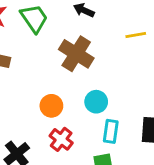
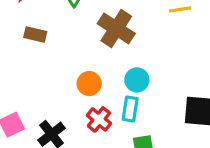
cyan rectangle: (111, 131) -> (130, 109), moved

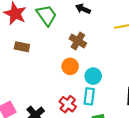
brown cross: (116, 29) -> (78, 41), size x0.7
orange circle: (89, 84) -> (70, 66), moved

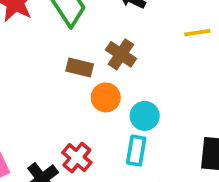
brown rectangle: (22, 47) -> (80, 68), moved
red cross: (68, 104) -> (77, 158), moved

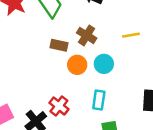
yellow line: (197, 33) -> (131, 35), moved
cyan circle: (145, 116) -> (104, 64), moved

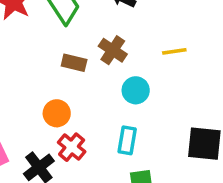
orange circle: (77, 65) -> (57, 113), moved

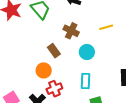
brown rectangle: (74, 63) -> (54, 51), moved, turned 48
red cross: (72, 147) -> (54, 89), turned 35

